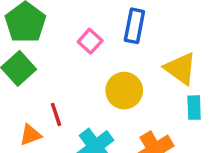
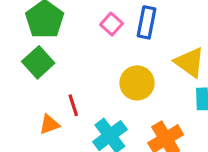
pink square: (90, 41) -> (112, 24), moved

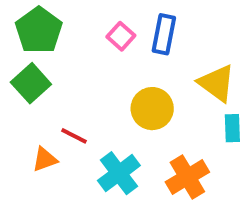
red line: (73, 105) -> (74, 136), turned -45

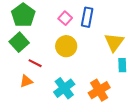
yellow triangle: (217, 83) -> (114, 42), turned 30
yellow circle: (152, 109) -> (66, 46), moved
red line: (74, 136) -> (35, 63), moved

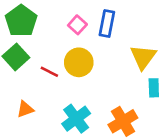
red line: (35, 63) -> (49, 72), moved

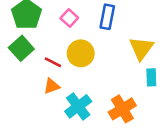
pink square: (77, 25) -> (69, 18), moved
orange triangle: (25, 109) -> (52, 86), moved

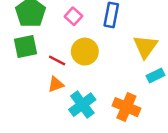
green square: (21, 48) -> (26, 47), turned 30
cyan rectangle: (151, 77) -> (155, 76), turned 66
orange cross: (122, 109) -> (126, 107), turned -36

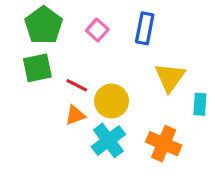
yellow triangle: (145, 47) -> (170, 77), moved
yellow circle: (85, 52) -> (112, 101), moved
cyan rectangle: (155, 76) -> (200, 104), turned -60

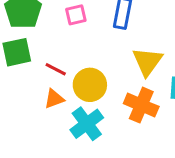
pink square: (97, 30) -> (76, 15), turned 35
orange cross: (164, 144) -> (141, 105), moved

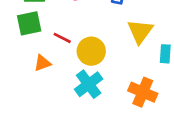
orange triangle: (54, 99) -> (42, 63), moved
orange cross: (141, 105) -> (143, 92), moved

